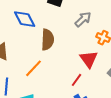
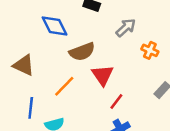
brown semicircle: (48, 40) -> (82, 52), turned 65
red triangle: (89, 59) -> (102, 75), moved

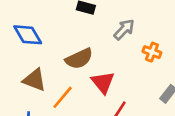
blue diamond: (55, 26) -> (28, 35), moved
brown triangle: (24, 65) -> (34, 80), moved

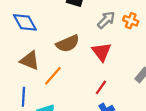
orange cross: (152, 52) -> (131, 21), moved
red triangle: (103, 82) -> (102, 52), moved

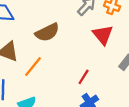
red triangle: (102, 52) -> (103, 35), moved

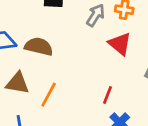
brown semicircle: (47, 32) -> (39, 47), moved, turned -130

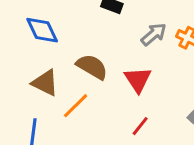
red triangle: (120, 44) -> (138, 80), moved
brown semicircle: (39, 47) -> (92, 67), moved

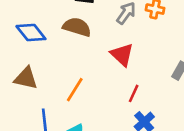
brown semicircle: (92, 67) -> (77, 27), moved
brown triangle: (45, 83) -> (26, 78), moved

